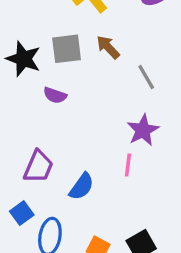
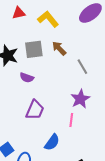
purple trapezoid: (38, 167) -> (35, 110), moved
blue semicircle: (81, 187) -> (52, 142), moved

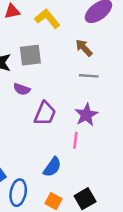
brown arrow: (59, 48) -> (84, 48), moved
gray line: (82, 67) -> (89, 76), turned -56
purple trapezoid: (35, 110) -> (45, 114), moved

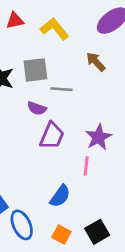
gray line: (89, 76) -> (61, 89), moved
purple semicircle: (22, 89) -> (37, 108), moved
blue ellipse: (18, 193) -> (22, 225), turned -35

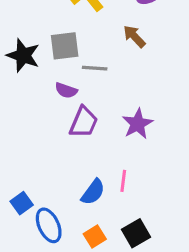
pink line: (86, 166) -> (123, 181), moved
orange square: (61, 235) -> (95, 236), turned 30

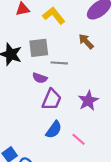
pink line: (123, 181) -> (79, 139), turned -56
blue semicircle: (93, 192) -> (54, 130), moved

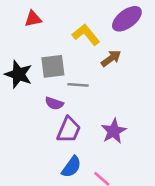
yellow L-shape: (54, 16) -> (86, 35), moved
brown arrow: (86, 41) -> (111, 58), turned 98

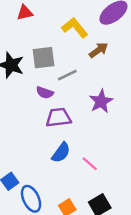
gray line: (78, 85) -> (67, 75), turned -30
purple trapezoid: (69, 130) -> (59, 118), turned -120
purple star: (114, 131) -> (101, 101), moved

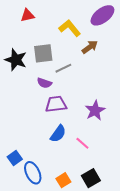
purple star: (101, 101) -> (95, 110), moved

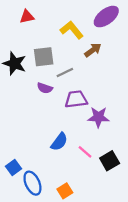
purple trapezoid: (56, 104) -> (76, 99), moved
purple star: (95, 110) -> (98, 117), turned 30
black square: (91, 178) -> (110, 161), moved

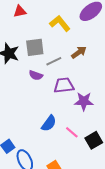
brown arrow: (93, 50) -> (79, 52), moved

